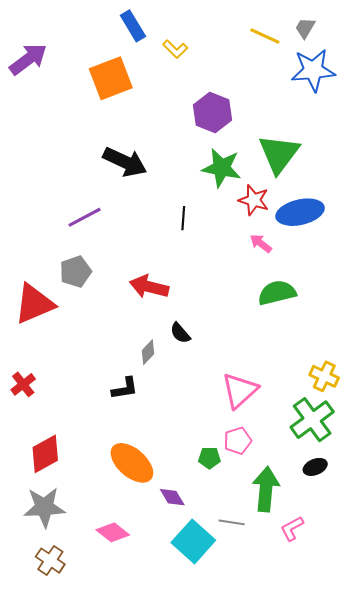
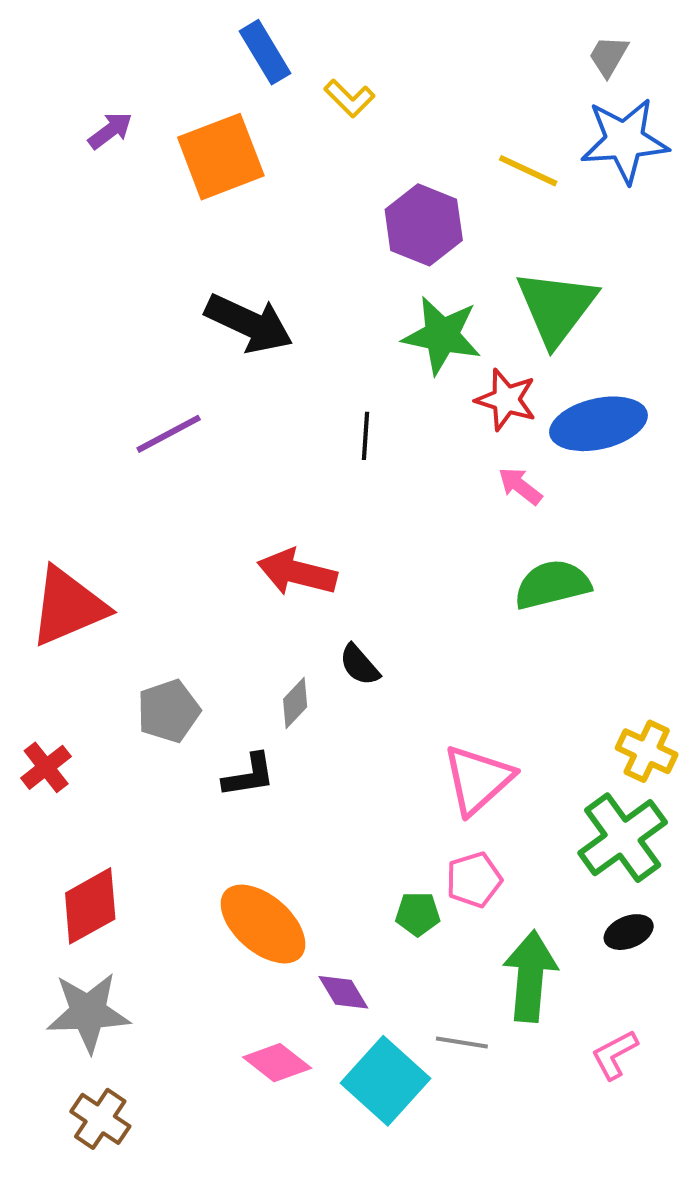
yellow line: (265, 36) -> (528, 171), moved
purple arrow: (28, 59) -> (110, 130), moved, size x0.6
gray pentagon: (76, 272) -> (169, 711), moved
pink L-shape: (292, 528) -> (615, 1055), moved
pink diamond: (113, 532) -> (277, 1063), moved

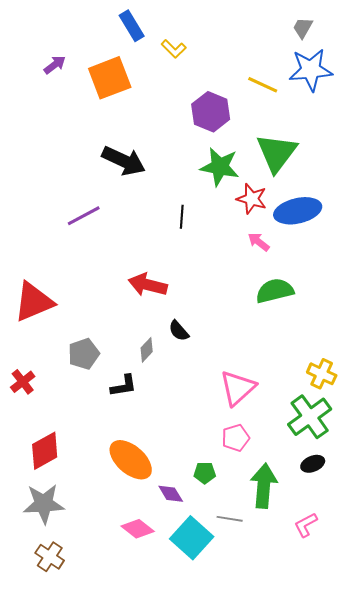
green pentagon: (418, 914) -> (205, 473), moved

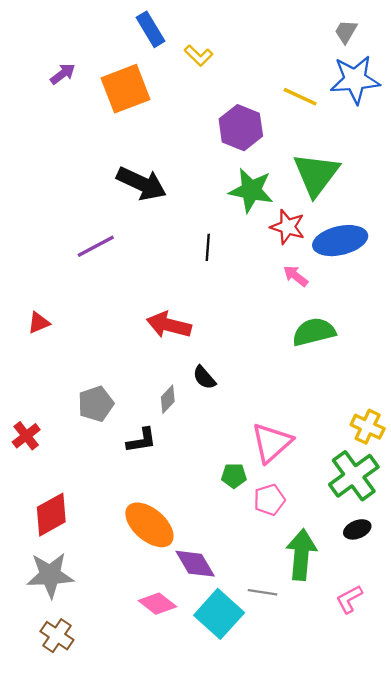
red triangle: (34, 302) -> (39, 323), moved, size x0.5
green pentagon: (205, 473) -> (234, 476), moved
purple diamond: (171, 494) -> (195, 564), size x1.4

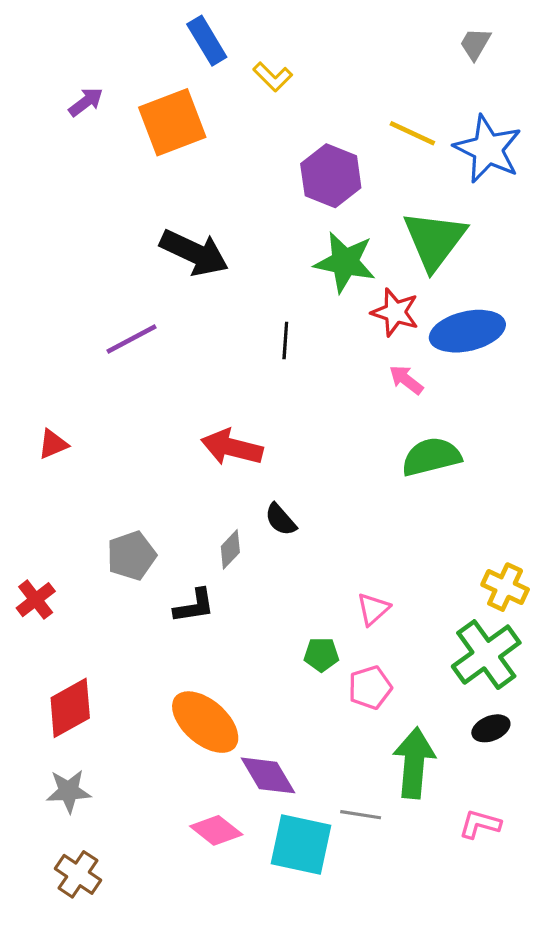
blue star: (355, 80) -> (488, 149), moved, turned 30
pink triangle: (272, 443) -> (373, 609), size x0.6
gray star: (50, 575) -> (69, 791), size x0.7
pink L-shape: (349, 599) -> (480, 824), turned 44
cyan square: (219, 614) -> (301, 845), turned -30

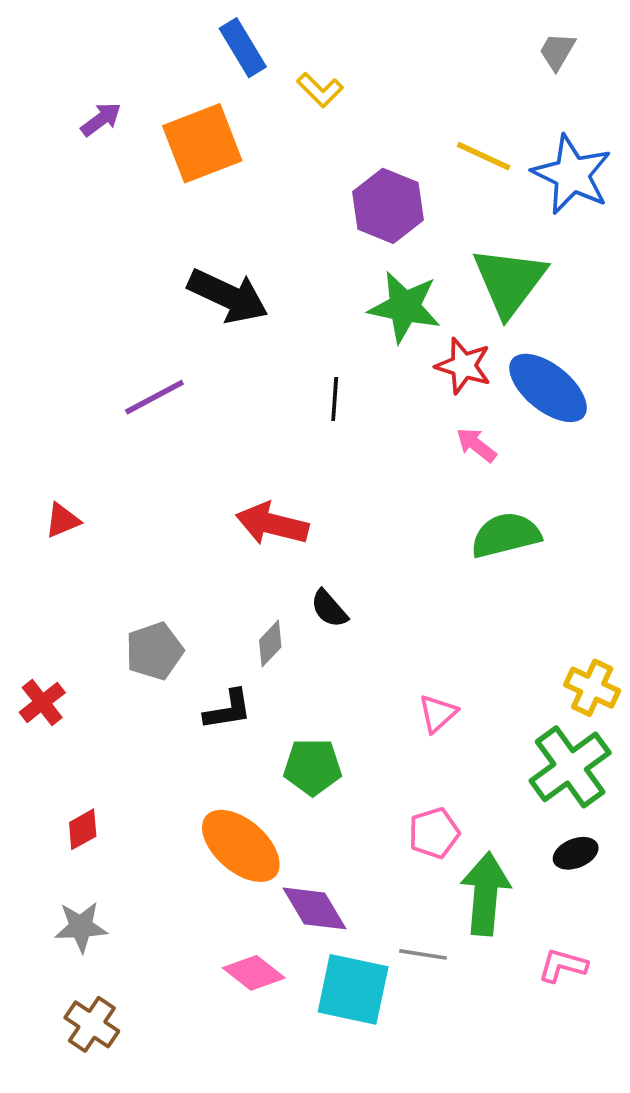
blue ellipse: (467, 331) -> (548, 388), turned 52
green pentagon: (321, 655) -> (313, 767), moved, size x1.4
pink pentagon: (370, 688) -> (434, 833), moved
red diamond: (70, 708) -> (83, 829), size x0.6

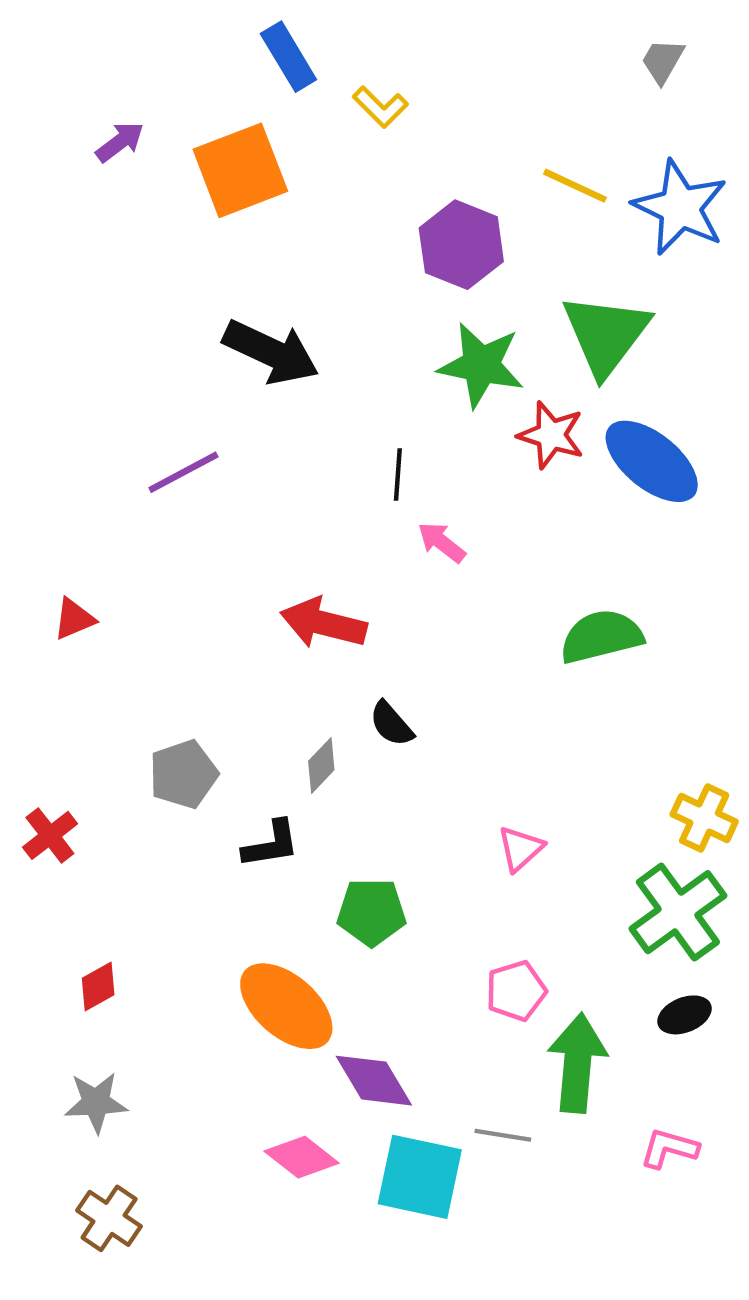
pink arrow: (476, 445) -> (442, 542), moved

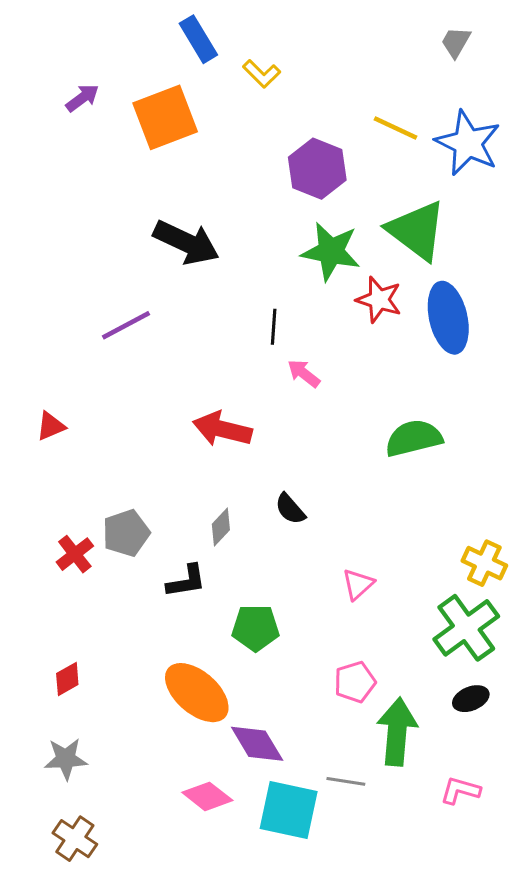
green triangle: (606, 334) -> (417, 230), turned -30
blue ellipse: (652, 461) -> (448, 318), turned 38
black semicircle: (391, 724) -> (290, 509), moved
red cross: (50, 835) -> (75, 554), moved

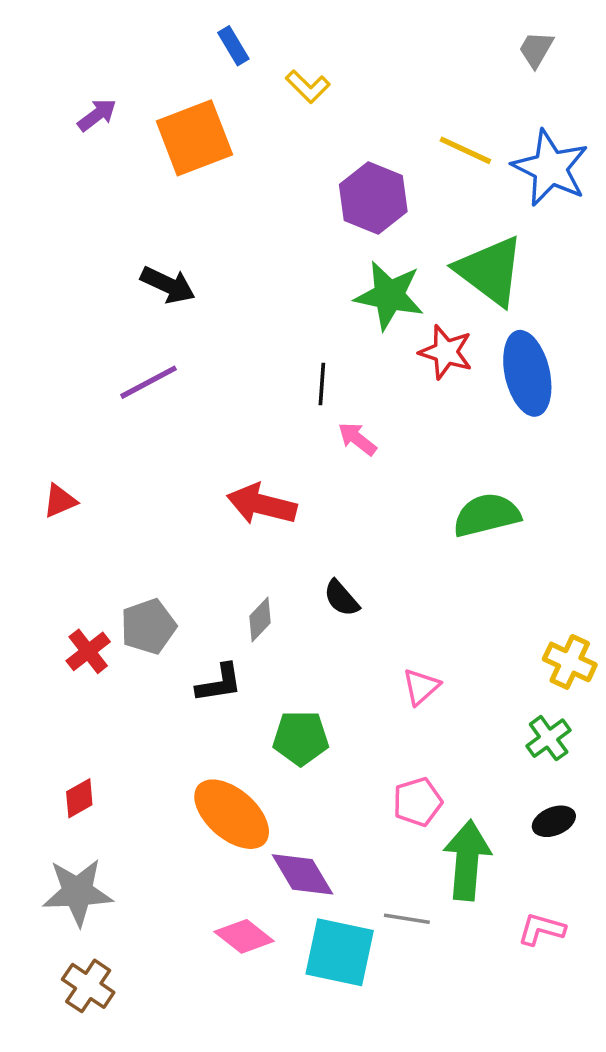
blue rectangle: (198, 39) -> (233, 46), size x0.7
black arrow: (186, 242) -> (168, 285), moved, size x0.7
green cross: (466, 628) -> (549, 738), size x0.6
gray star: (66, 759) -> (78, 892), size x1.4

